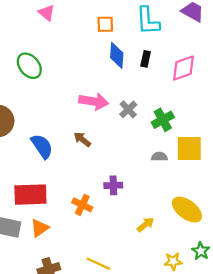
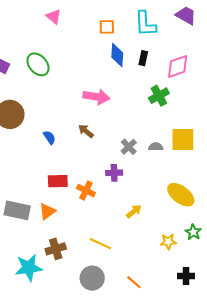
gray cross: (128, 109) -> (129, 147), moved
green cross: (163, 120) -> (159, 96), moved
blue semicircle: (42, 146) -> (49, 137), size x0.6
red rectangle: (30, 195) -> (58, 181), moved, size x0.7
yellow arrow: (146, 225) -> (134, 211), moved

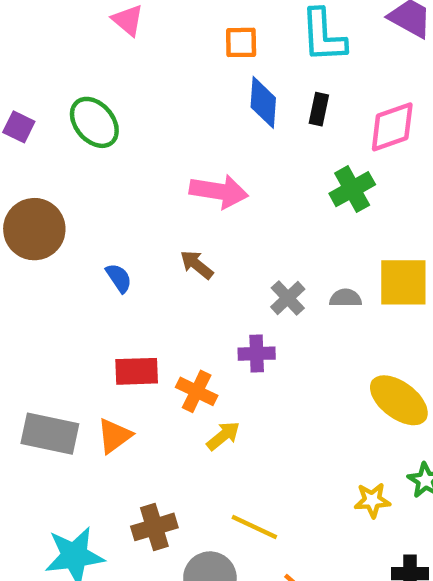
yellow arrow: (134, 211) -> (223, 436), moved
yellow line: (101, 244) -> (254, 527), moved
brown cross: (56, 249) -> (154, 527), moved

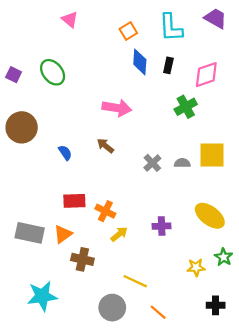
orange square: (241, 42) -> (128, 31), turned -30
purple cross: (257, 354) -> (162, 226), moved
brown cross: (154, 527) -> (82, 259), moved, turned 30

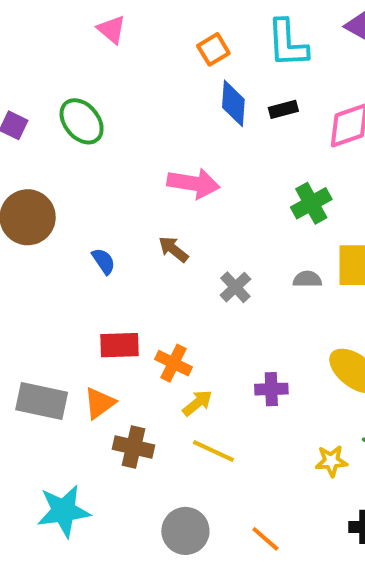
black rectangle: (168, 65) -> (283, 109), turned 63
green cross: (186, 107) -> (311, 203), moved
gray cross: (152, 163) -> (235, 287), moved
yellow line: (135, 281) -> (213, 451), moved

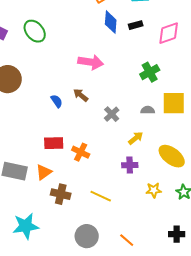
blue semicircle: (104, 261) -> (57, 101), moved
yellow arrow: (197, 403) -> (136, 138), moved
yellow star: (331, 461) -> (154, 190), moved

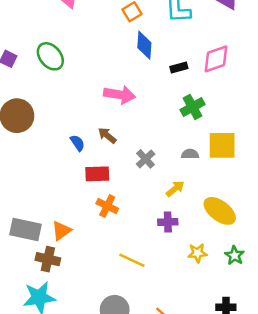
black rectangle: (136, 25) -> (179, 67), moved
red rectangle: (54, 143) -> (97, 174), moved
brown cross: (61, 194) -> (48, 259), moved

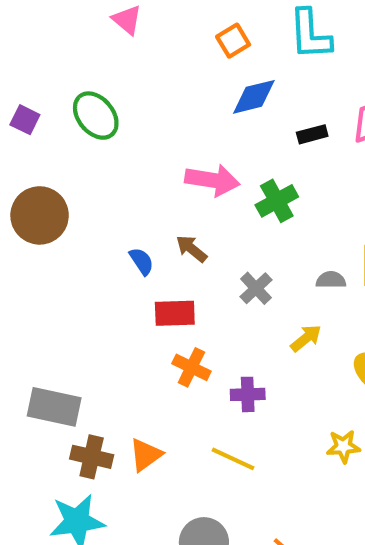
blue diamond: (144, 45) -> (254, 97), turned 72
green cross: (193, 107) -> (277, 201), moved
purple cross: (168, 222) -> (248, 394), moved
orange triangle: (61, 231) -> (146, 455), moved

